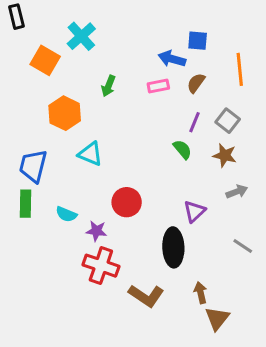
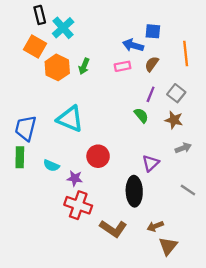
black rectangle: (16, 17) -> (40, 15), moved
orange hexagon: (65, 113) -> (57, 67), moved
cyan triangle: (90, 154) -> (70, 119), size x1.4
brown arrow: (201, 293) -> (155, 226), turned -98

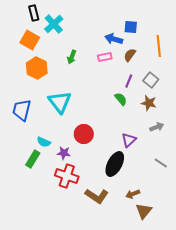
orange hexagon: (57, 67) -> (37, 68), moved
cyan triangle: (70, 119) -> (60, 102), turned 30
green rectangle: (20, 157) -> (33, 159), moved, turned 30
black ellipse: (134, 191) -> (115, 164), turned 30

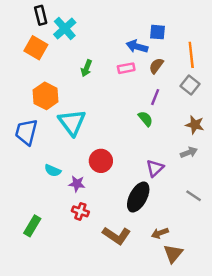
orange hexagon: (37, 68) -> (46, 96), moved
gray square: (151, 80) -> (190, 85), moved
brown star: (149, 103) -> (195, 125), moved
green rectangle: (33, 159) -> (32, 226), moved
red cross: (67, 176) -> (80, 211), size x0.6

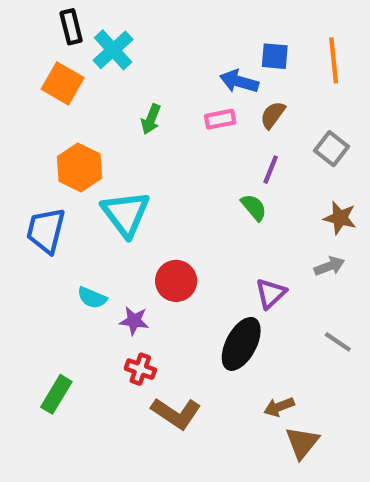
orange line: (191, 55) -> (334, 60), moved
brown L-shape: (117, 236) -> (176, 413), moved

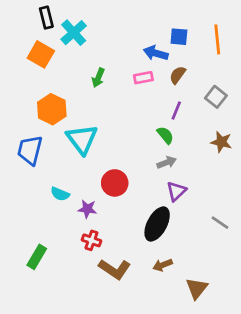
gray arrow: (329, 266) -> (167, 162), moved
brown arrow: (279, 407) -> (163, 265), moved

